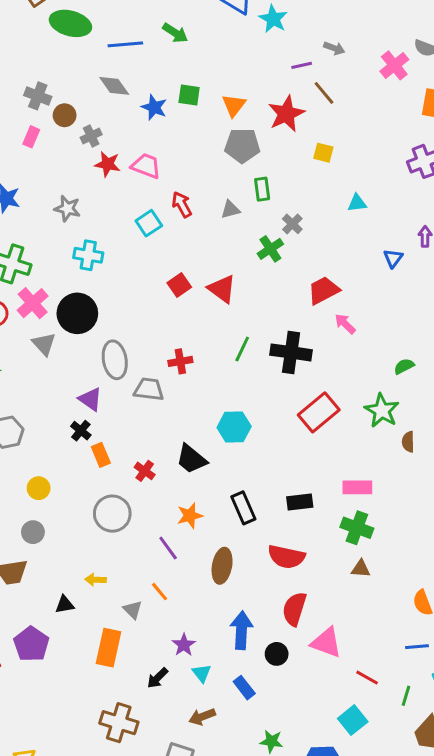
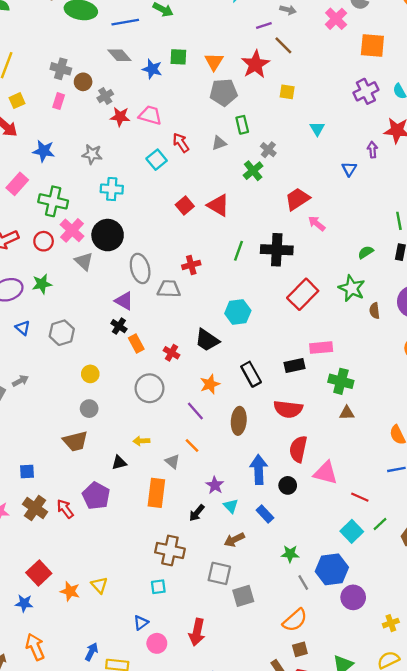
cyan triangle: (357, 203) -> (317, 129), turned -49
pink rectangle: (357, 487) -> (321, 348), moved
green line: (406, 696) -> (380, 524), moved, turned 35

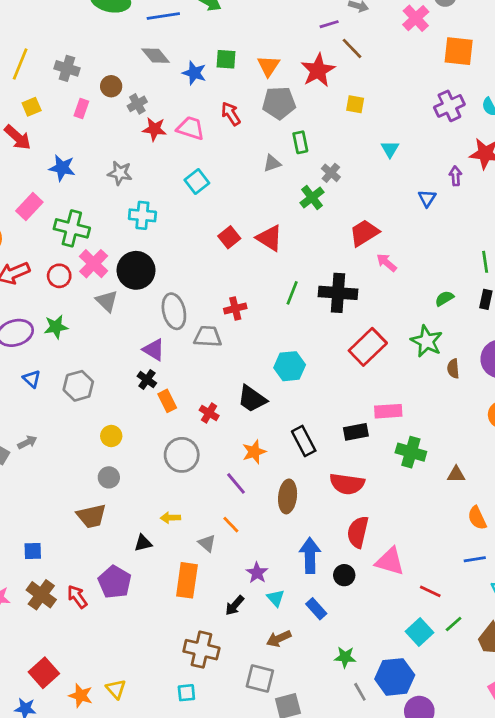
gray cross: (61, 69) -> (67, 68), moved
red arrow: (181, 143) -> (231, 114), moved
brown triangle: (347, 413) -> (456, 474), moved

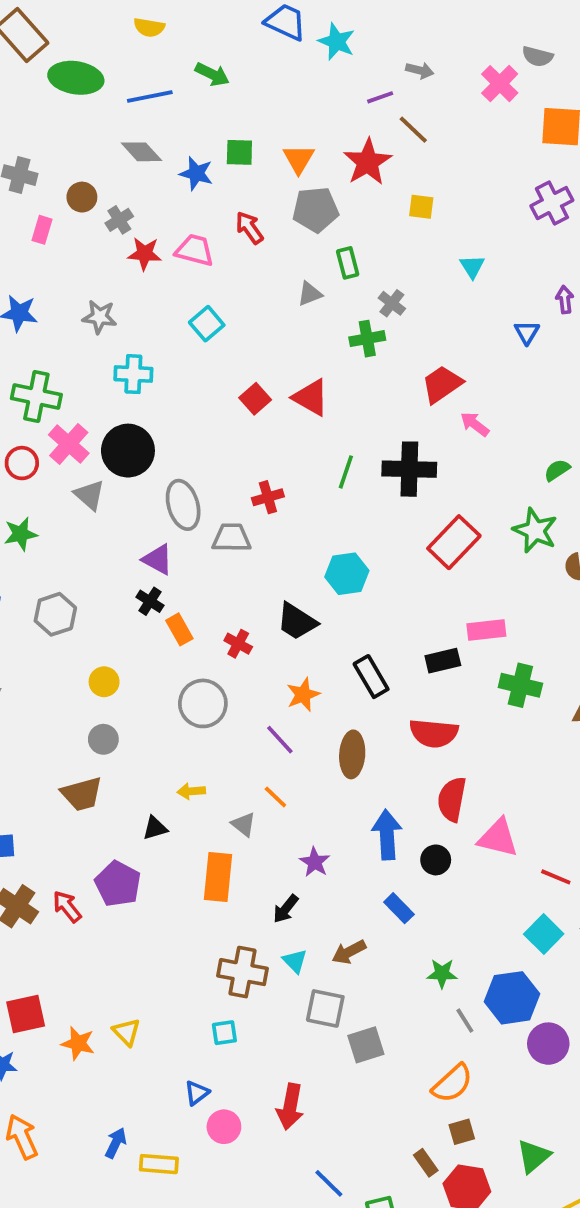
green cross: (312, 197) -> (367, 339), turned 30
cyan triangle: (276, 598) -> (295, 961), moved
red square: (44, 673) -> (26, 1014), turned 32

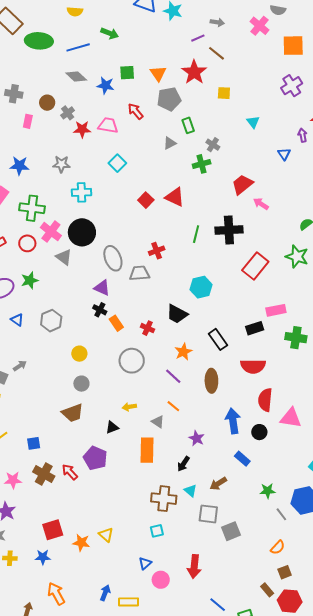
orange semicircle: (452, 1083) -> (278, 547), size x0.7

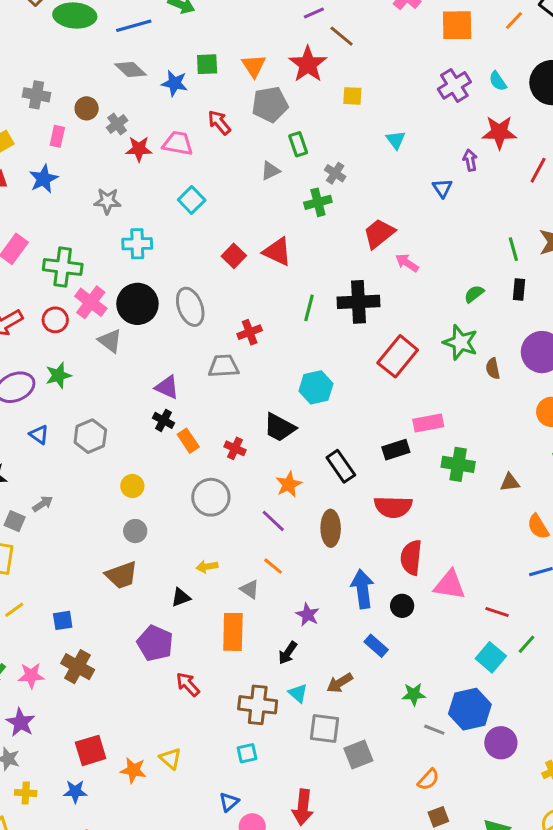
blue star: (19, 166) -> (44, 179), moved, turned -30
gray ellipse: (113, 258) -> (190, 307), moved
red arrow: (70, 472) -> (188, 684), moved
gray line: (281, 514) -> (434, 730), turned -32

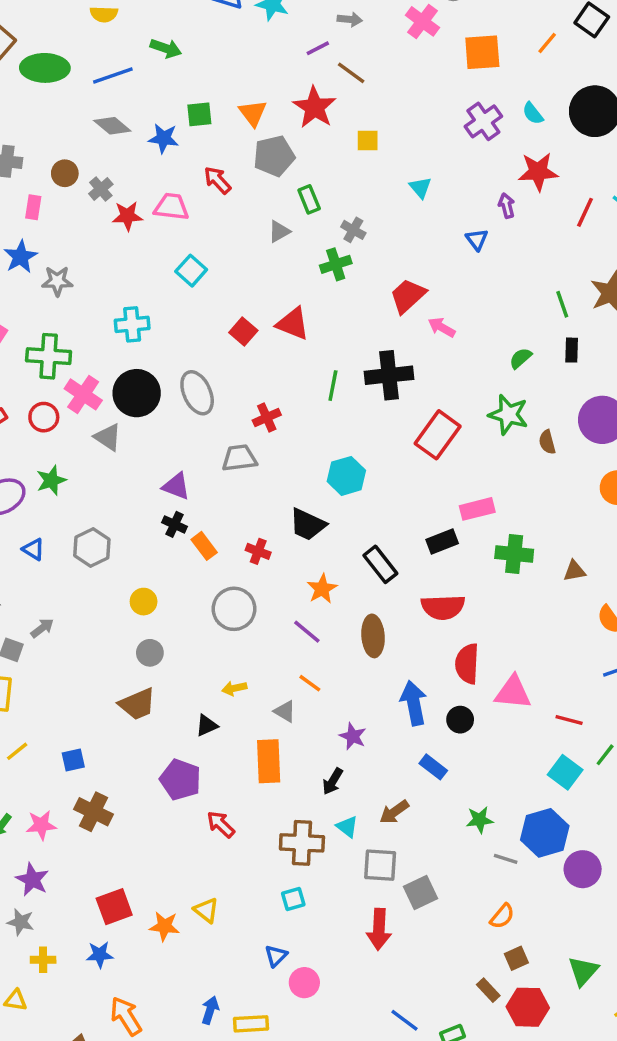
gray star: (107, 201) -> (57, 281), moved
red arrow: (303, 807) -> (379, 929), moved

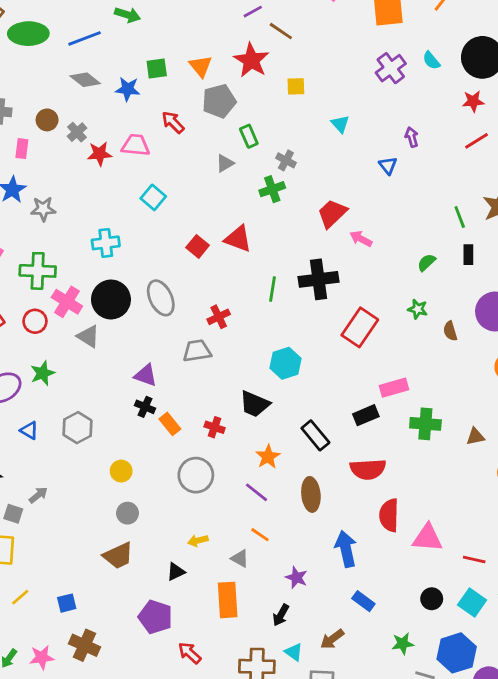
red star: (538, 172) -> (473, 101), moved, size x0.7
red line: (585, 212) -> (476, 141), turned 35
green star: (508, 415) -> (418, 309), size x0.6
black circle: (460, 720) -> (432, 599), moved

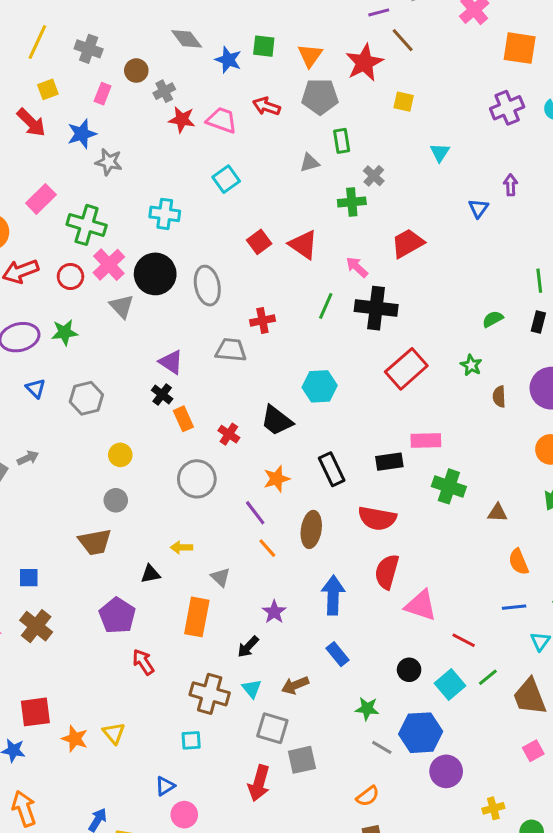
red arrow: (173, 122) -> (266, 106), turned -40
pink arrow: (361, 239) -> (357, 267), moved
orange line: (260, 535) -> (267, 548), moved

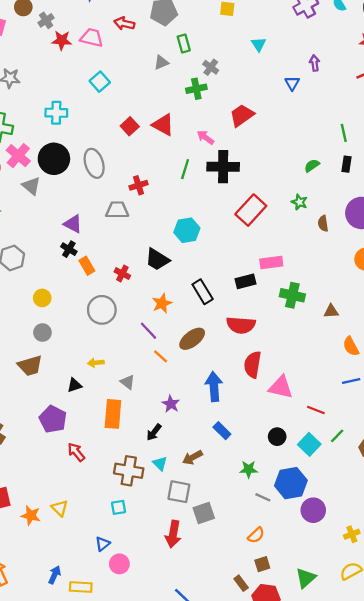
brown ellipse: (311, 529) -> (192, 339), turned 50

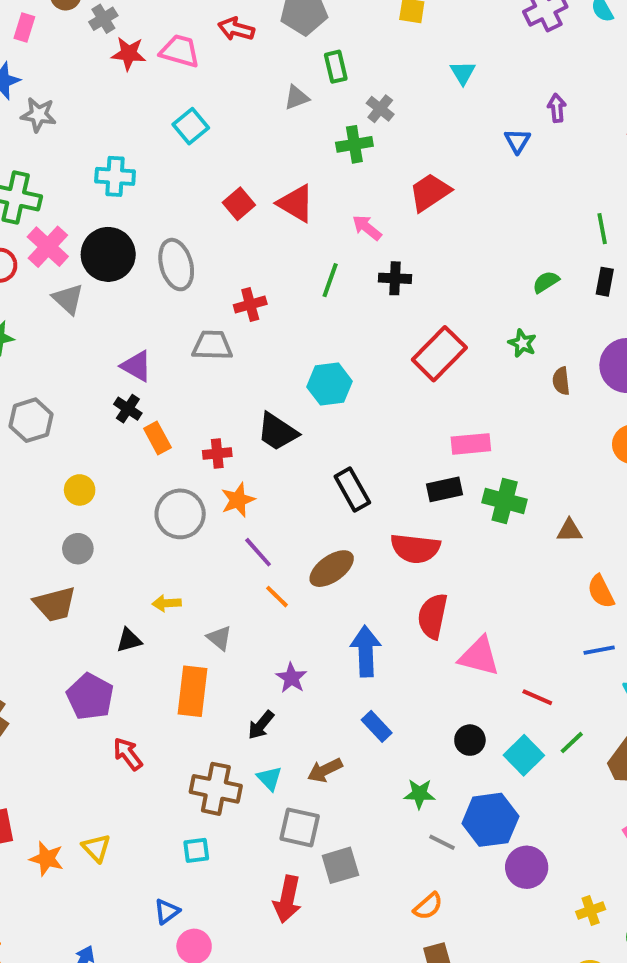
black cross: (223, 167) -> (395, 278), size x0.6
red cross: (122, 274) -> (217, 453), turned -35
black rectangle: (245, 281) -> (444, 489), moved
orange star: (162, 303) -> (238, 500), moved

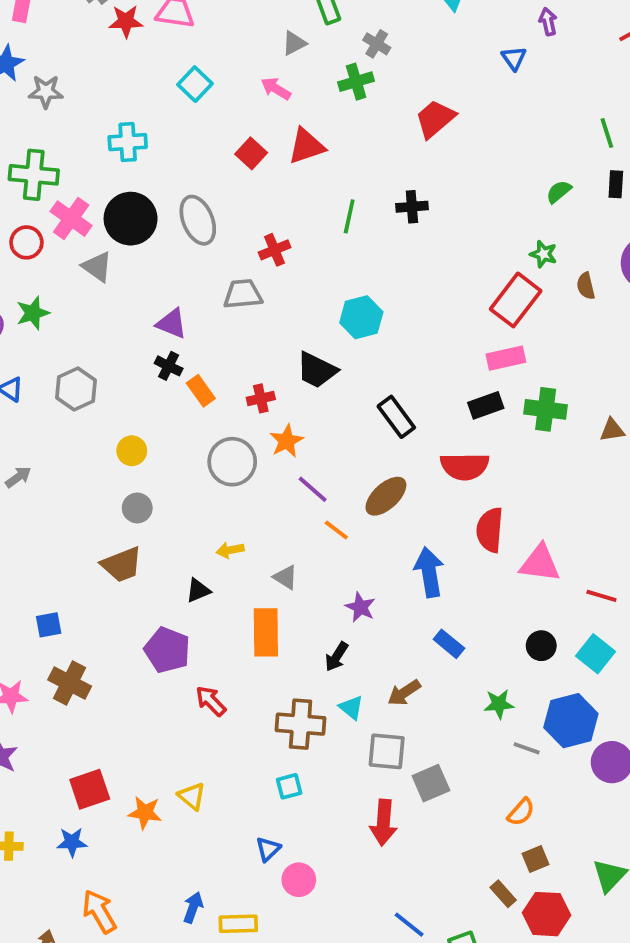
red triangle: (296, 203) -> (306, 146), turned -42
pink arrow: (367, 228) -> (276, 89), moved
red rectangle: (439, 354) -> (516, 300), moved

